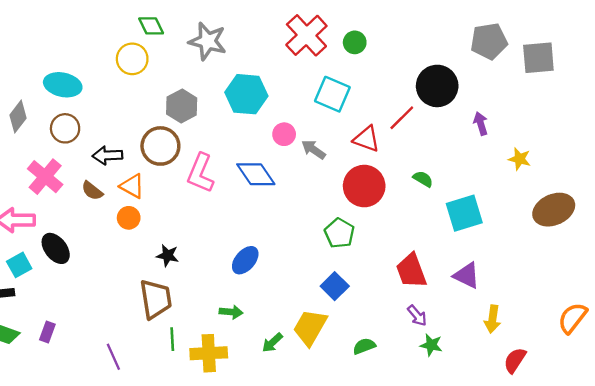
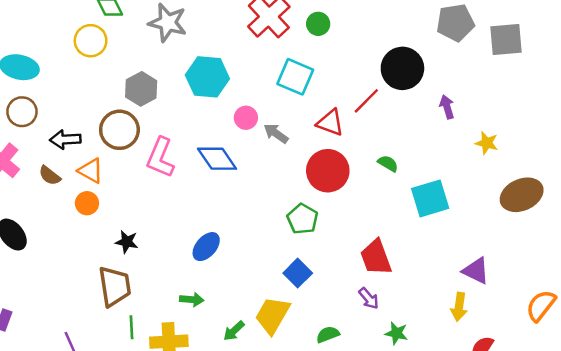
purple triangle: (467, 276) -> (476, 271), moved
purple arrow: (417, 316) -> (369, 298), moved

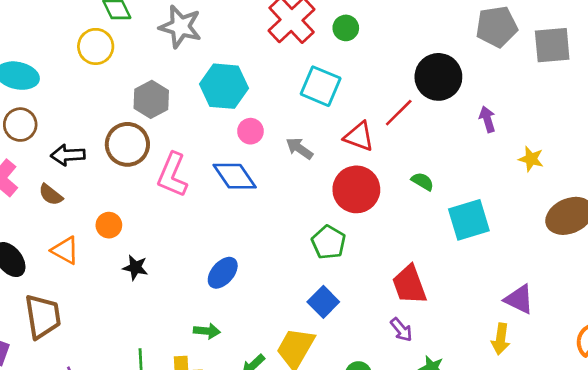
pink circle: (246, 118) -> (250, 131), moved
orange triangle: (91, 171) -> (65, 250), moved
orange circle: (87, 203) -> (109, 225), moved
brown trapezoid: (115, 286) -> (43, 316), moved

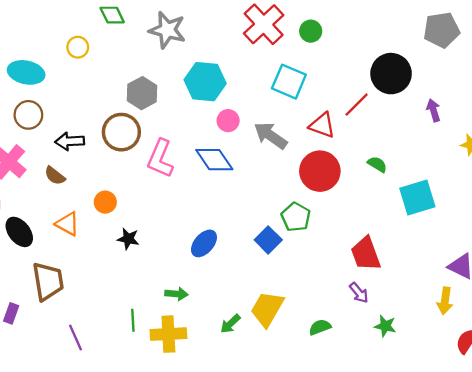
yellow circle: (96, 46) -> (78, 47), moved, size x0.7
gray arrow: (299, 148) -> (271, 136), size x1.4
blue square: (323, 302) -> (268, 240), moved
green arrow: (207, 331) -> (176, 294), moved

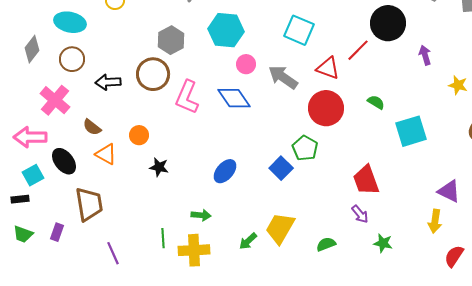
brown semicircle: (55, 176) -> (92, 127), moved

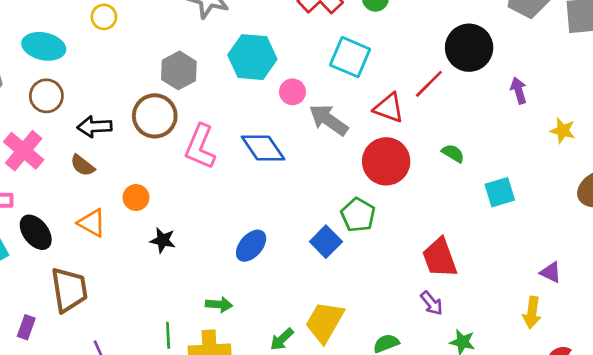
pink circle: (246, 64) -> (293, 92), moved
brown semicircle: (92, 127) -> (82, 165), moved
cyan square: (411, 131) -> (500, 192), size x0.7
purple triangle: (449, 191) -> (551, 272), size x0.7

